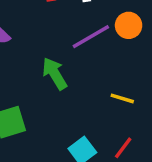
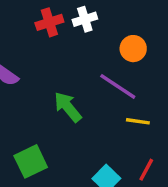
purple line: (91, 37) -> (118, 86), moved, turned 72

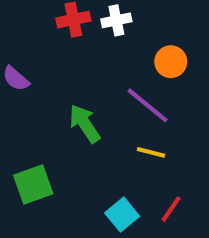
yellow line: (138, 121) -> (151, 152), moved

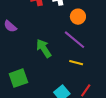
orange circle: (171, 62) -> (78, 17), moved

